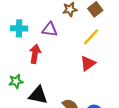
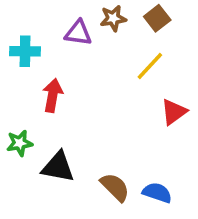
purple triangle: (50, 30) -> (78, 33), moved
red triangle: (88, 63) -> (174, 112), moved

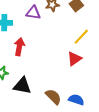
yellow line: (150, 66) -> (81, 37), moved
red triangle: (174, 112) -> (74, 59), moved

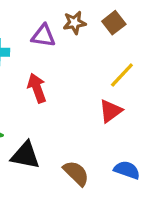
red arrow: (19, 47) -> (37, 88), moved, turned -30
blue semicircle: (76, 100) -> (127, 170), moved

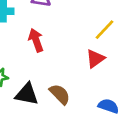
brown semicircle: (76, 173) -> (60, 94), moved

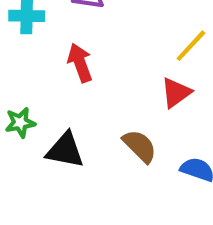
brown semicircle: (60, 94) -> (140, 146), moved

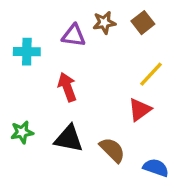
black triangle: (65, 150) -> (69, 139), moved

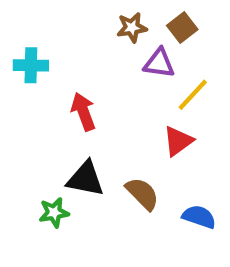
purple triangle: (74, 35) -> (159, 63), moved
green star: (22, 132) -> (54, 213), moved

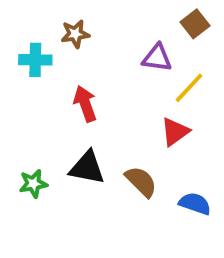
brown star: (132, 27) -> (75, 34), moved
brown square: (182, 27) -> (195, 24), moved
green star: (54, 213) -> (33, 184), moved

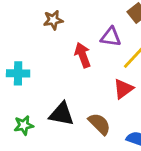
cyan cross: (35, 60) -> (18, 73), moved
red arrow: (85, 104) -> (83, 55), moved

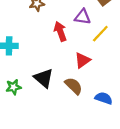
red triangle: (123, 89) -> (83, 60), moved
black triangle: (62, 114) -> (44, 78), turned 30

